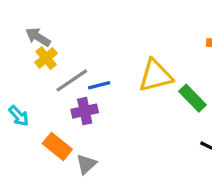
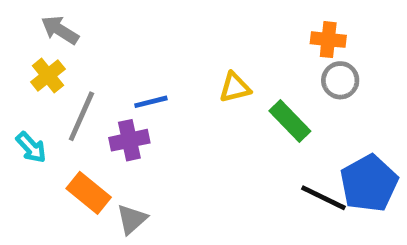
yellow cross: (46, 58) -> (48, 75), moved
yellow triangle: (155, 76) -> (235, 87), size x0.6
gray line: (72, 80) -> (81, 116), moved, turned -32

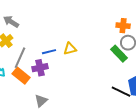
yellow triangle: (235, 87) -> (70, 49), moved
green rectangle: (290, 121) -> (119, 54), moved
orange rectangle: (89, 193) -> (21, 76), moved

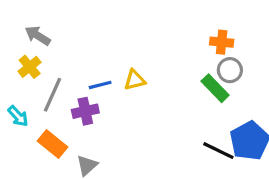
orange rectangle: (21, 76) -> (53, 144), moved

